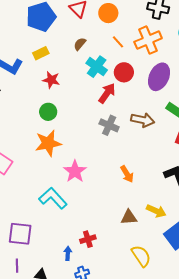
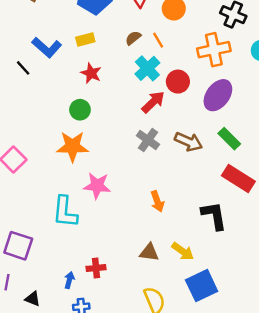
orange line: (118, 42) -> (158, 40), moved
pink star: (75, 171) -> (97, 186), turned 30
cyan L-shape: (53, 198) -> (65, 212), turned -144

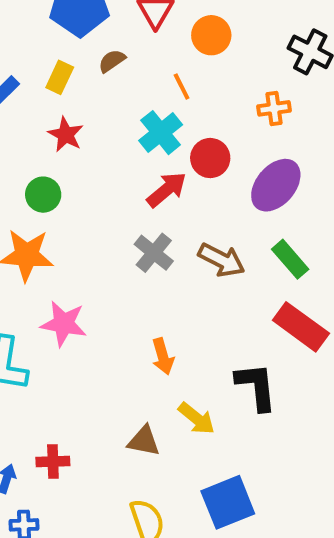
brown semicircle: (133, 38) -> (112, 61), moved
yellow rectangle: (85, 39) -> (60, 77), turned -54
orange cross: (214, 50) -> (274, 108), size x0.6
yellow arrow: (183, 251) -> (196, 418), moved

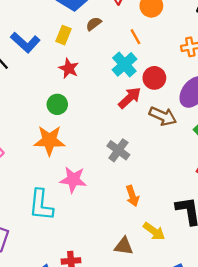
gray cross: (154, 253) -> (118, 150), moved
brown arrow: (221, 260) -> (163, 116), moved

